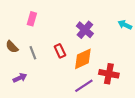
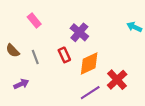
pink rectangle: (32, 19) -> (34, 20), turned -56
purple cross: (85, 30) -> (79, 32), moved
red cross: (109, 74) -> (117, 80), turned 36

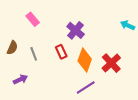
brown semicircle: (13, 51) -> (12, 48), turned -112
orange diamond: (89, 64) -> (85, 60), turned -45
red cross: (117, 80) -> (111, 63), moved

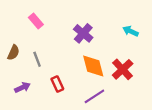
cyan arrow: (128, 25) -> (130, 31), moved
red rectangle: (61, 52) -> (57, 84), moved
orange diamond: (85, 60) -> (93, 66), turned -35

